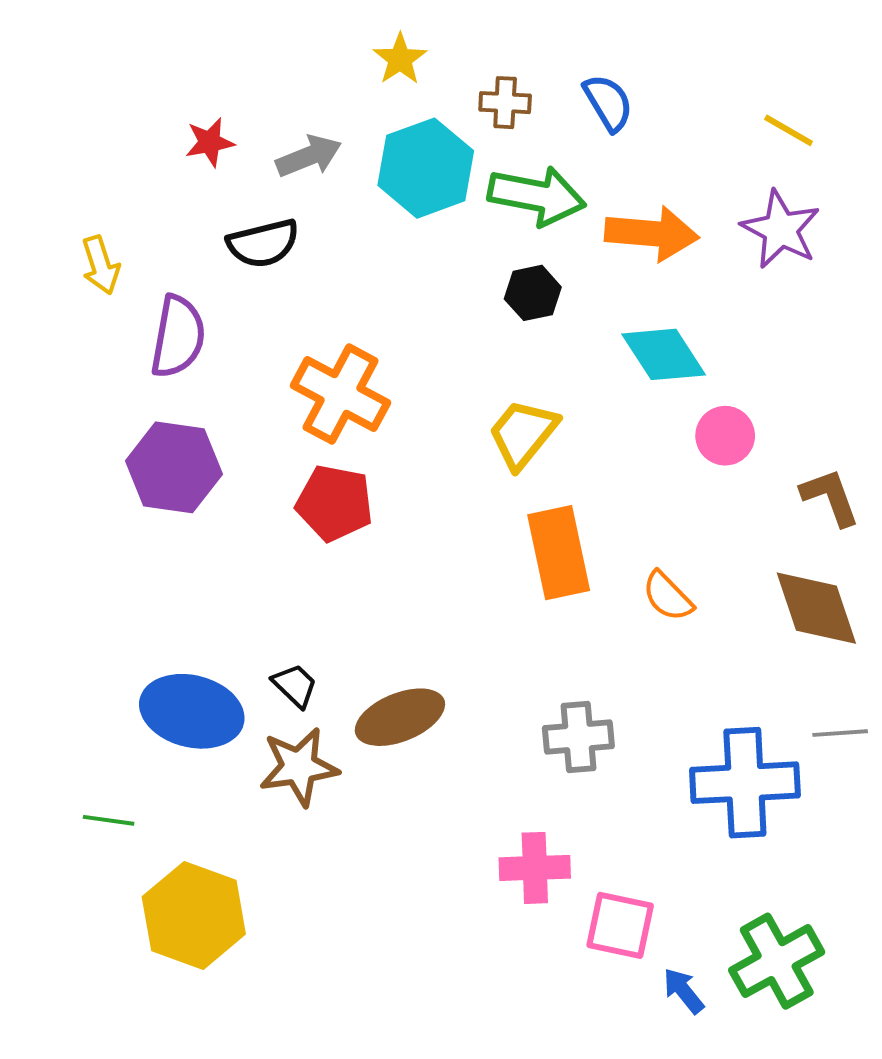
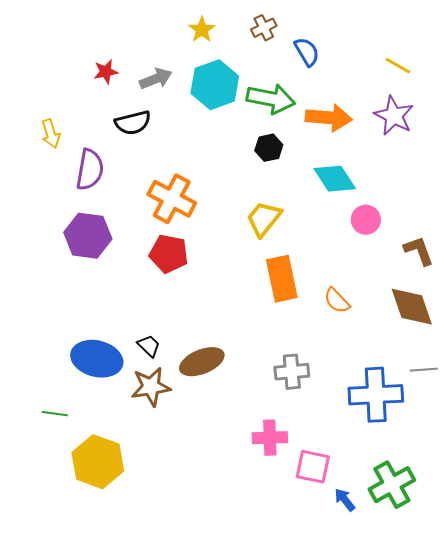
brown cross: (505, 103) -> (264, 28), moved, turned -30

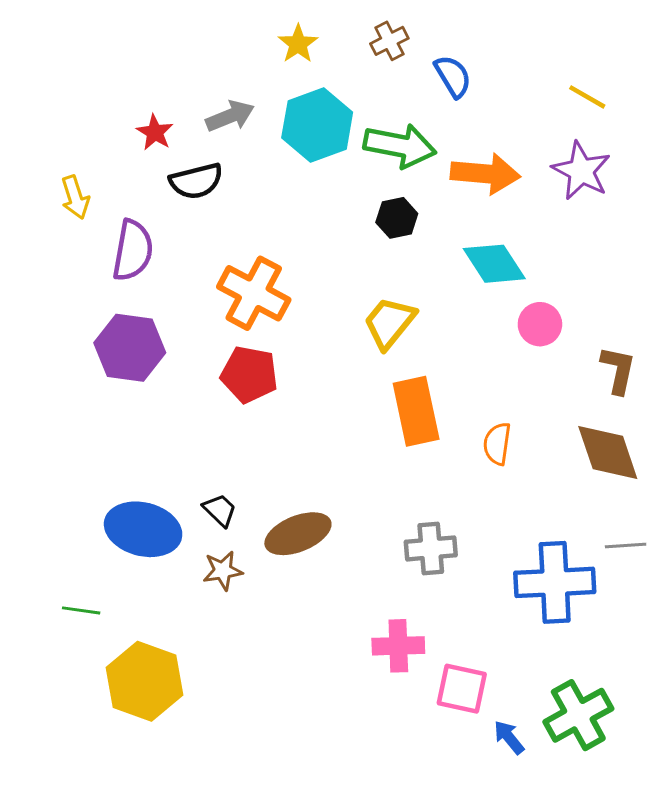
red star: (106, 72) -> (155, 132), moved, turned -30
brown L-shape: (419, 251) -> (618, 370), turned 32
orange semicircle: (337, 301) -> (497, 444), turned 52
brown star: (151, 387) -> (223, 571), size x0.7

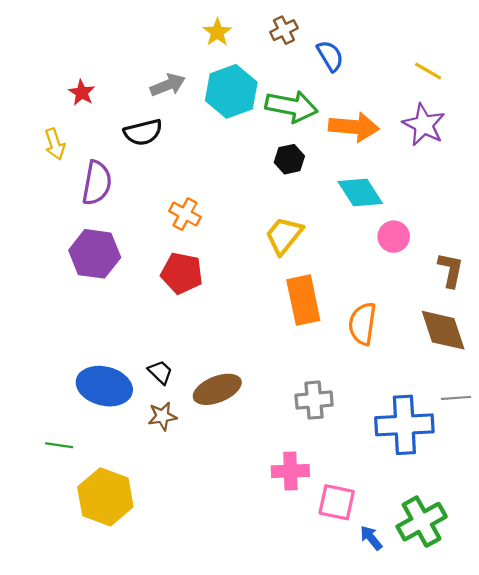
red star: (155, 132) -> (82, 92), moved
orange cross: (254, 293) -> (185, 214), size x0.6
orange semicircle: (497, 444) -> (362, 324), size x1.4

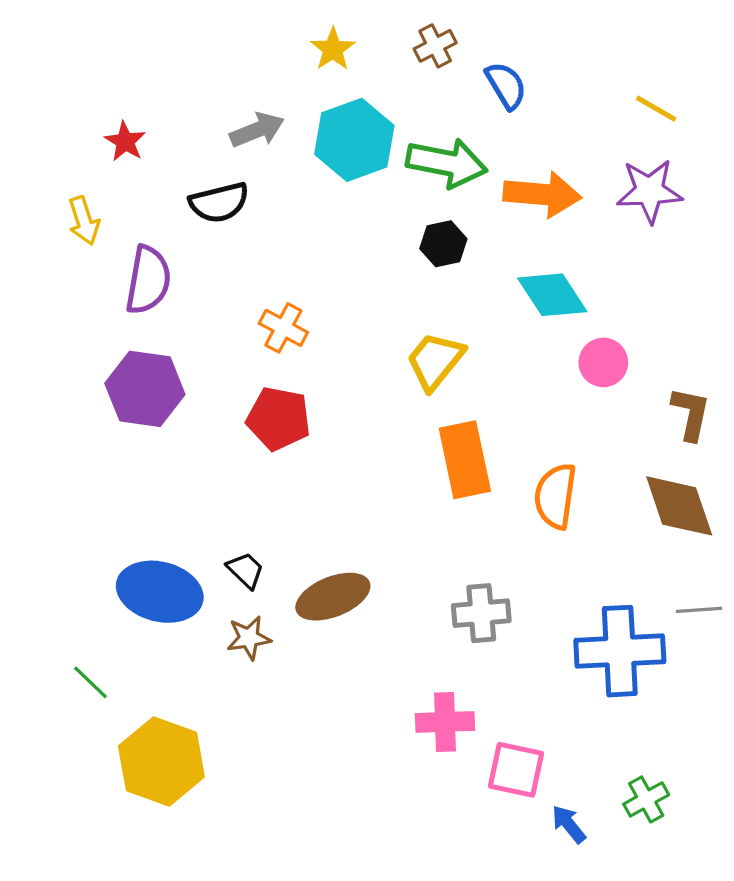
purple star: (424, 125) -> (649, 191), turned -30
green line: (59, 445) -> (90, 682), turned 36
green cross: (422, 522) -> (646, 799), size x0.6

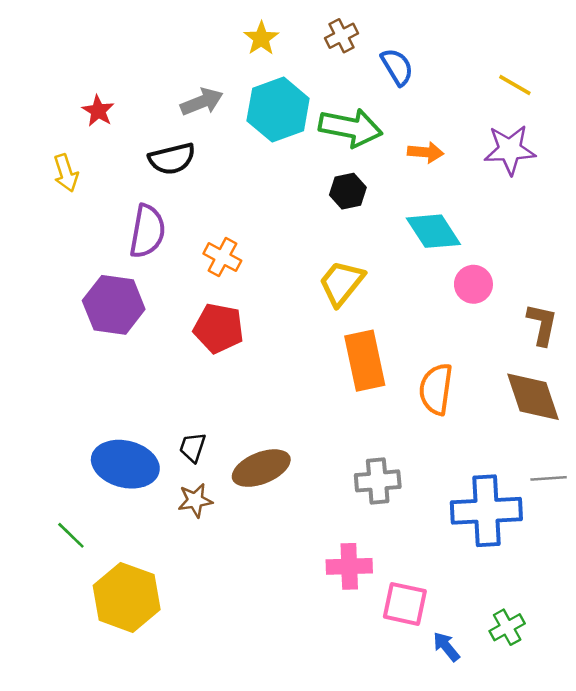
orange arrow: (542, 194) -> (426, 152), size x0.6
purple semicircle: (148, 280) -> (147, 231), moved
black trapezoid: (245, 570) -> (193, 447), turned -116

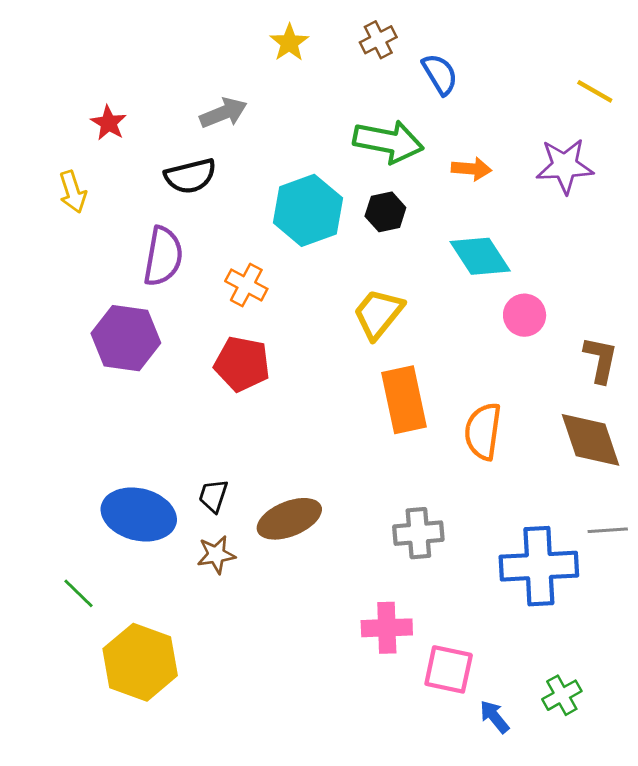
yellow line: (515, 85) -> (595, 91), moved
cyan hexagon: (278, 110) -> (308, 210), moved

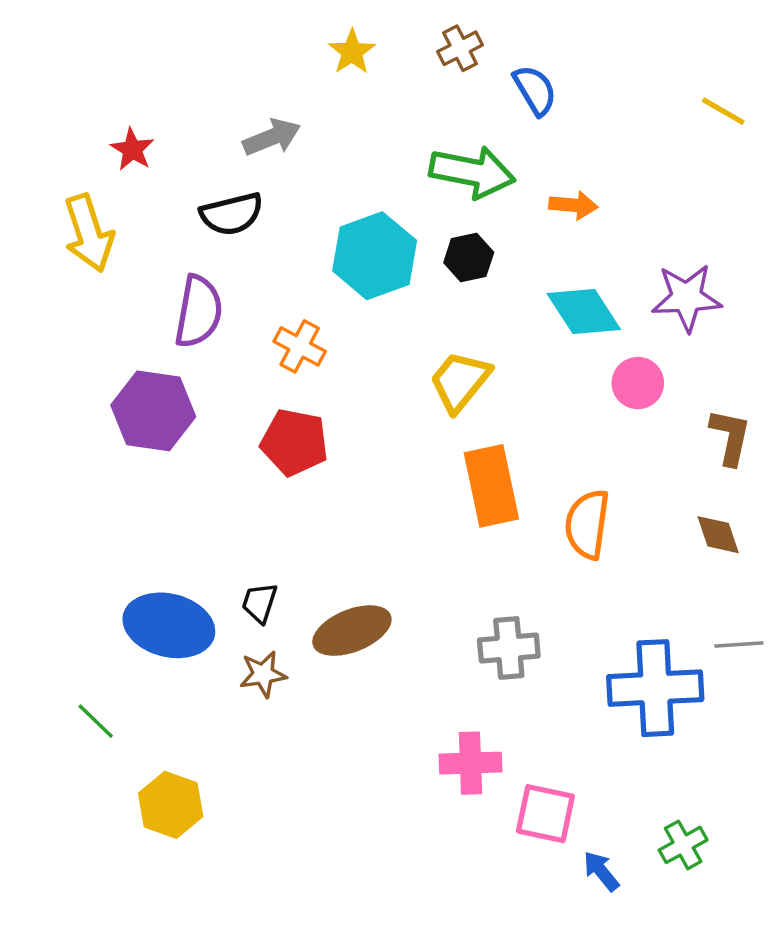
purple star: (565, 166) -> (687, 298), moved
yellow arrow: (73, 192) -> (89, 233), size x1.5
brown diamond: (591, 440) -> (718, 535), size x0.6
yellow hexagon: (140, 662) -> (171, 805), size x0.7

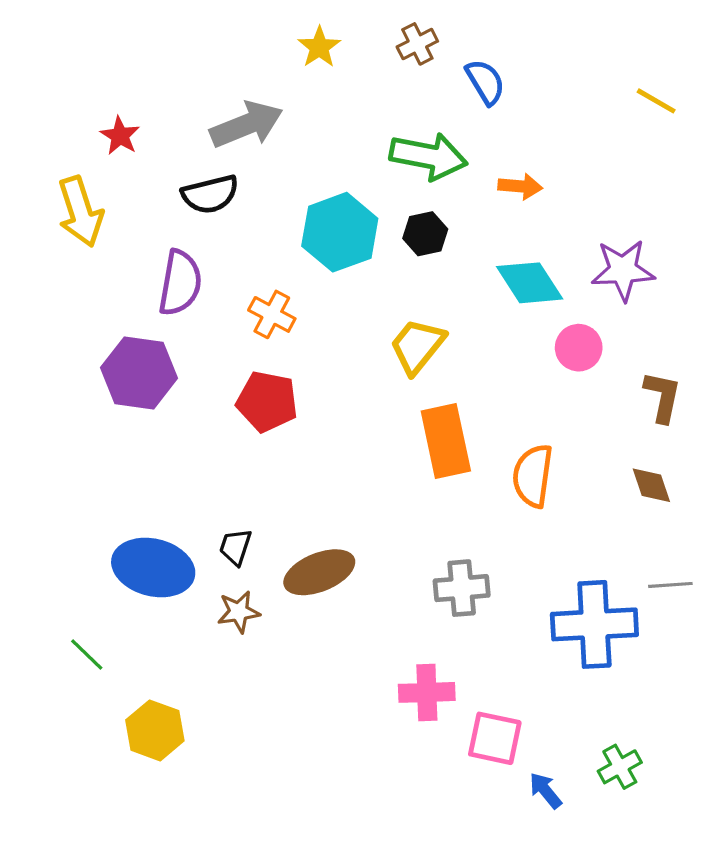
gray arrow: (272, 137) -> (247, 125), size x1.4

